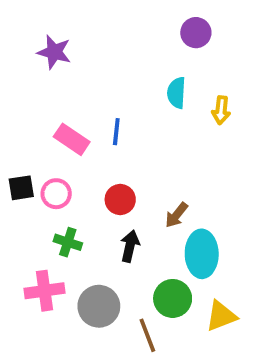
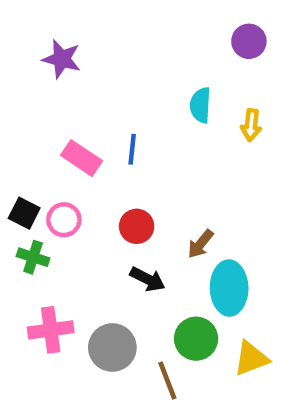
purple circle: (196, 33) -> (249, 41), moved
black square: (21, 188) -> (24, 213), turned 36
green cross: (68, 242) -> (33, 257), moved
black arrow: (130, 246) -> (148, 279), turned 104

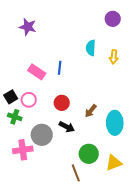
black square: (24, 213) -> (11, 97), turned 32
cyan ellipse: (229, 288) -> (115, 123), moved
gray circle: (112, 347) -> (42, 135), moved

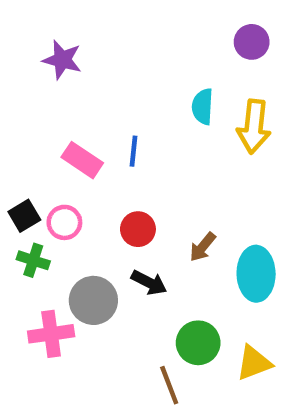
yellow arrow: (114, 57) -> (254, 127), size x1.6

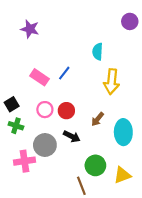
purple circle: (252, 42) -> (130, 21), moved
yellow arrow: (254, 127) -> (112, 82), moved
blue line: (134, 151) -> (64, 73), turned 32
pink circle: (64, 222) -> (45, 110), moved

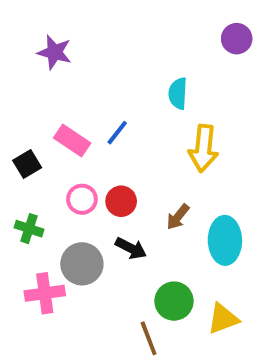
black square: (12, 104) -> (27, 164), moved

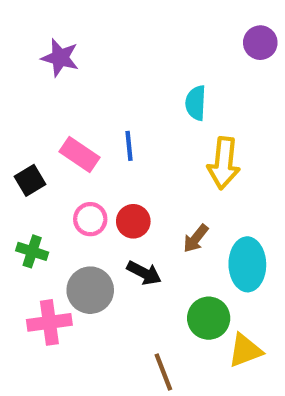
blue line: (117, 133) -> (129, 146), turned -44
green circle: (174, 301) -> (209, 318), moved

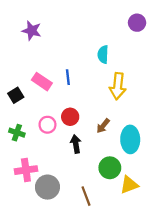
pink circle: (90, 219) -> (47, 125), moved
black arrow: (144, 273) -> (76, 144), turned -126
gray circle: (90, 290) -> (47, 187), moved

